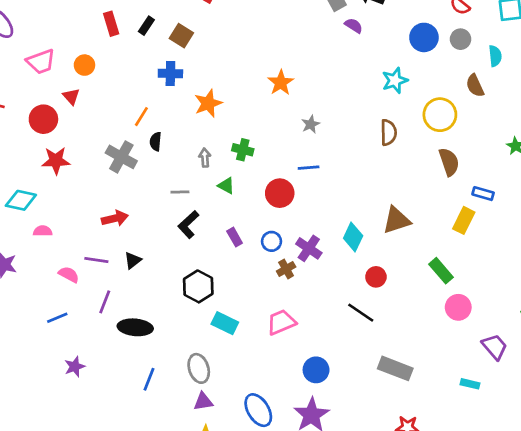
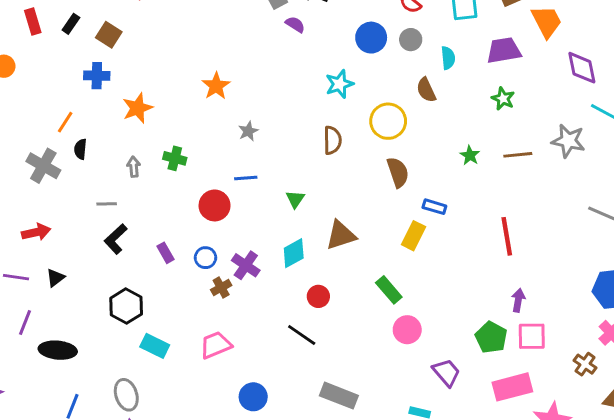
green triangle: (226, 186) -> (295, 199), moved, turned 36
cyan diamond: (353, 237) -> (294, 253), turned 36

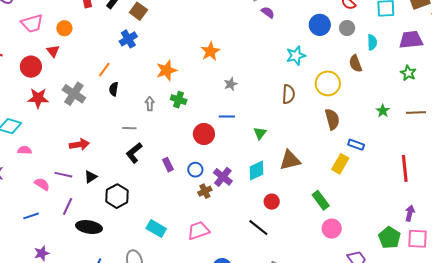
blue cross: (97, 76) -> (128, 39), turned -36
orange star: (137, 108) -> (167, 70), moved
gray cross: (43, 166) -> (74, 94), moved
black hexagon: (126, 306) -> (117, 196), moved

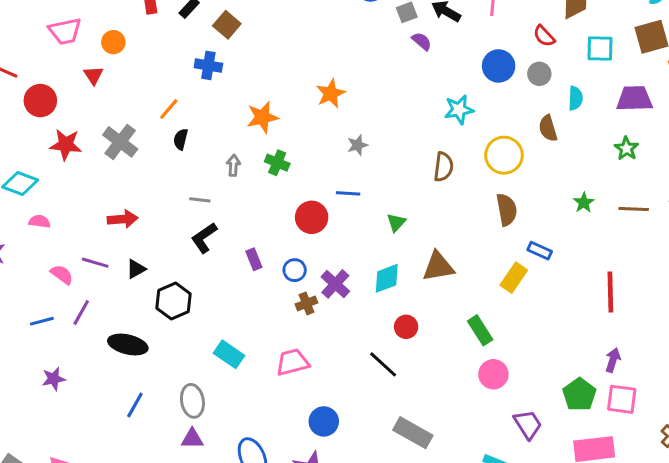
blue cross: (128, 39) -> (208, 65), turned 36
red circle: (31, 67) -> (40, 101), moved
purple line: (68, 206) -> (81, 312), moved

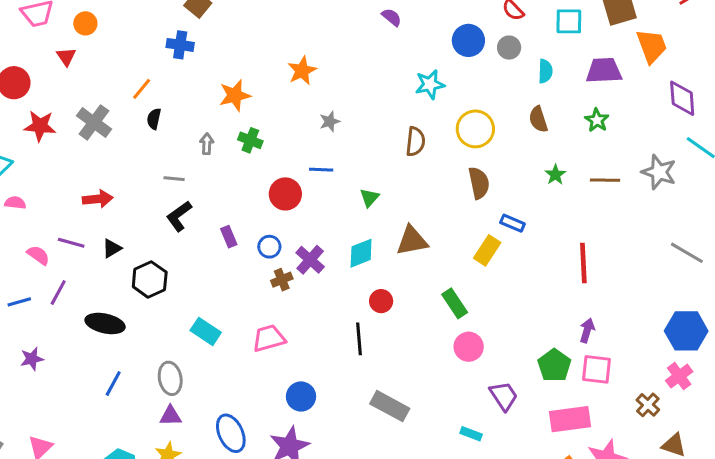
brown semicircle: (548, 128) -> (538, 119), moved
black line: (383, 364) -> (359, 339), turned 44

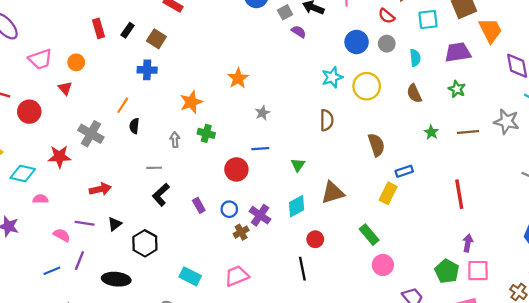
red star: (40, 126) -> (59, 157), moved
yellow circle: (475, 129) -> (367, 86), moved
blue rectangle: (512, 223) -> (404, 171), turned -35

